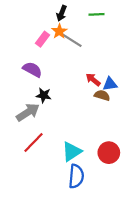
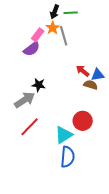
green line: (96, 14) -> (71, 13), moved
gray line: (72, 40) -> (64, 36), turned 42
purple semicircle: (32, 69) -> (32, 49), moved, turned 114
red circle: (109, 153) -> (83, 121), moved

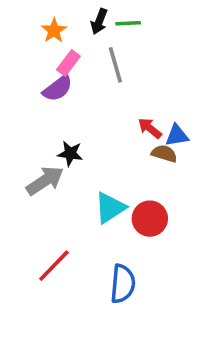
orange star: (53, 28) -> (54, 31), moved
red line: (30, 127) -> (54, 266), moved
cyan triangle: (64, 135) -> (110, 208), moved

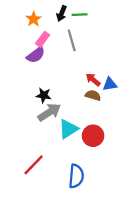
brown semicircle: (164, 153) -> (93, 95), moved
gray arrow: (45, 181) -> (49, 112), moved

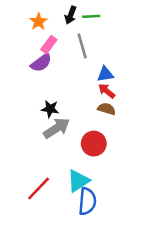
blue triangle: (110, 84) -> (105, 74), moved
cyan triangle: (68, 129) -> (78, 181), moved
red circle: (93, 136) -> (94, 144), moved

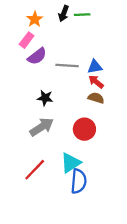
pink rectangle: (49, 45) -> (27, 40), moved
gray line: (82, 46) -> (67, 66), moved, turned -70
gray arrow: (57, 128) -> (42, 127), moved

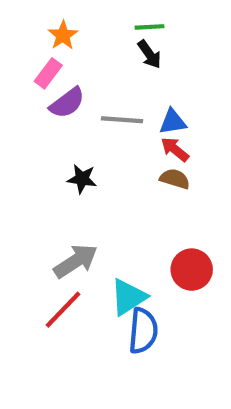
black arrow: (64, 13) -> (149, 54), moved, turned -56
gray arrow: (42, 127) -> (76, 261), moved
red circle: (84, 129) -> (192, 270), moved

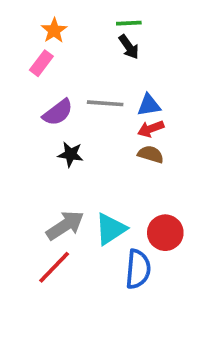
purple semicircle: (67, 103) -> (58, 112), moved
red arrow: (175, 149) -> (151, 129), turned -60
cyan triangle: (128, 297) -> (111, 229), moved
blue semicircle: (143, 331) -> (138, 269), moved

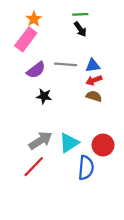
pink rectangle: (41, 63) -> (26, 39), size x1.5

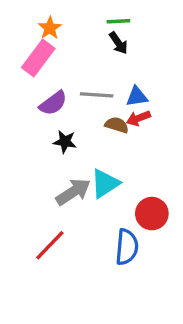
brown semicircle: (94, 96) -> (117, 125), moved
gray arrow: (41, 140) -> (73, 192), moved
cyan triangle: (69, 143) -> (105, 183), moved

